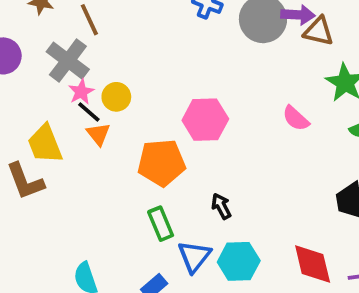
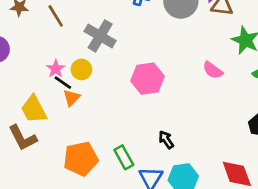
gray cross: (68, 61) -> (100, 36), moved
orange triangle: (98, 134) -> (72, 98), turned 30
orange pentagon: (162, 163) -> (81, 159), moved

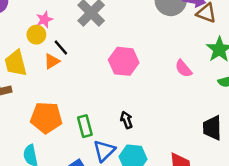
pink star: (56, 69) -> (44, 20), moved
yellow circle: (81, 69) -> (36, 35), moved
black line: (63, 83) -> (61, 48), moved

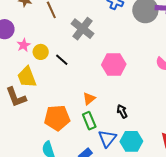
pink star: (44, 20) -> (24, 45), moved
orange triangle: (52, 61) -> (89, 99), moved

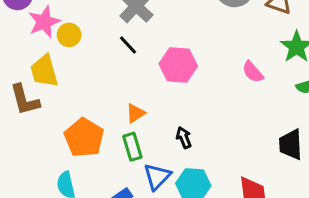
pink star: (24, 45) -> (44, 22), size x1.5
black line: (62, 60) -> (128, 45), moved
orange pentagon: (57, 118) -> (84, 138), turned 30

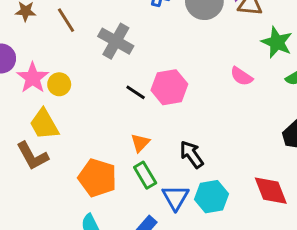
black line: (128, 45) -> (136, 92), moved
black arrow: (184, 138) -> (192, 154), size x1.4

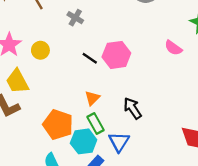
gray cross: (116, 41) -> (75, 18), size x0.6
yellow circle: (59, 84) -> (40, 50), moved
cyan hexagon: (211, 197) -> (84, 141), moved

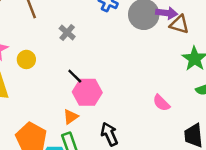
pink semicircle: (173, 48) -> (161, 103), moved
pink hexagon: (116, 55) -> (87, 92), moved

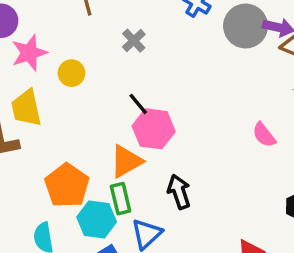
pink semicircle: (161, 103) -> (264, 135), moved
orange triangle: (71, 117) -> (126, 161), size x1.5

